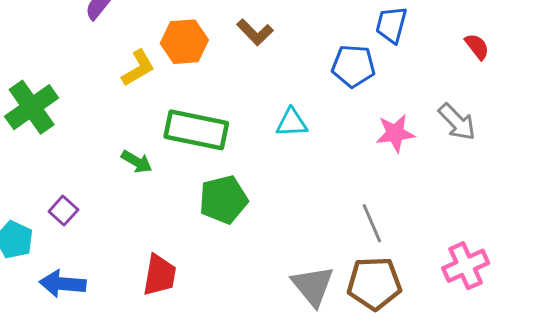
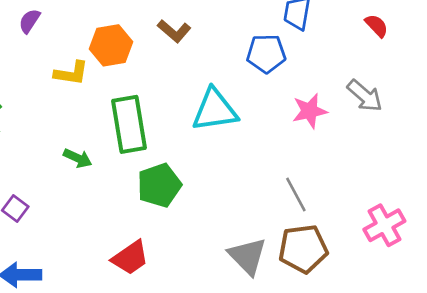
yellow L-shape: (138, 68) -> (71, 73), turned 44
cyan triangle: (292, 123) -> (215, 110), size x1.6
green rectangle: (196, 130) -> (129, 124), turned 74
red trapezoid: (159, 275) -> (130, 258), moved, turned 51

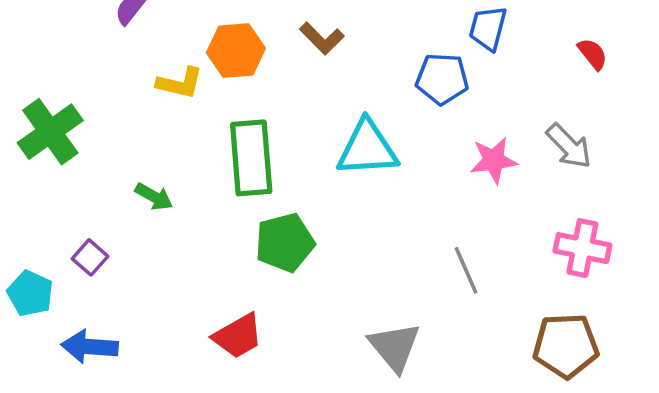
green arrow: (78, 158) -> (154, 197), moved
pink cross: (384, 225) -> (582, 248), moved, turned 36
brown pentagon: (303, 249) -> (566, 346), moved

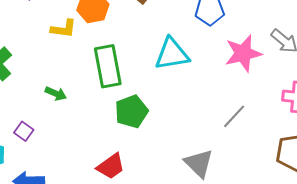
pink star: (494, 160) -> (243, 53), size x1.4
gray line: (466, 270) -> (234, 116), turned 72

